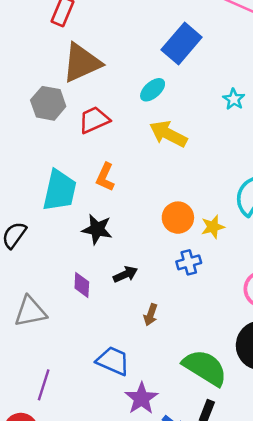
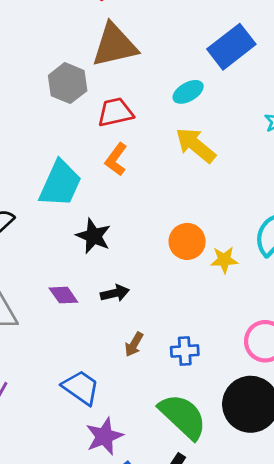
orange L-shape: (105, 177) -> (116, 159), moved
blue cross: (189, 262) -> (185, 351), moved
purple diamond: (82, 285) -> (63, 295), turned -50

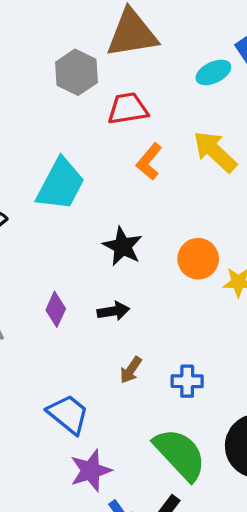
cyan ellipse: (188, 92) -> (213, 72), moved
orange L-shape: (116, 159) -> (149, 162), moved
black star: (93, 236) -> (123, 246), moved
purple diamond: (63, 295) -> (56, 309), turned 56

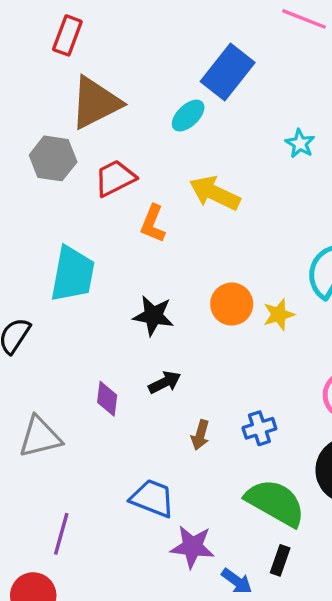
purple star: (91, 471) -> (192, 547), turned -30

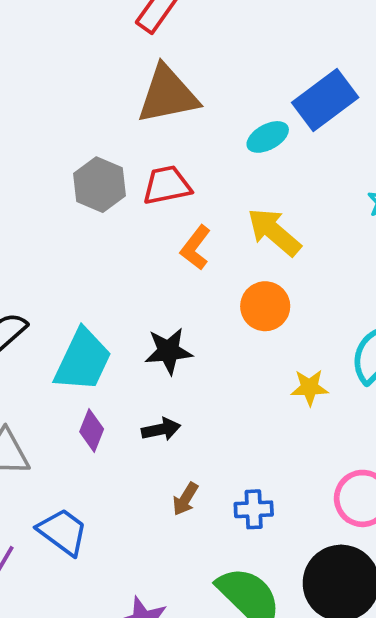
gray hexagon: (53, 158) -> (99, 185), moved
cyan trapezoid: (73, 274) -> (83, 360), moved
orange circle: (232, 304) -> (265, 306), moved
black star: (153, 316) -> (168, 351), turned -30
blue trapezoid: (152, 498) -> (63, 532), moved

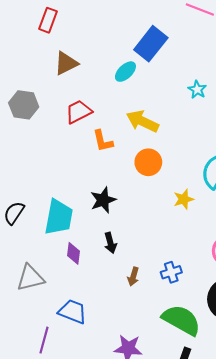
brown triangle: (168, 95) -> (66, 63), size x0.7
gray hexagon: (99, 185) -> (24, 105), moved
orange L-shape: (196, 248) -> (103, 141), turned -35
black arrow: (161, 429) -> (110, 243), turned 102

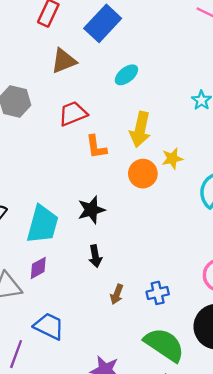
blue rectangle: (151, 44) -> (103, 23), moved
yellow arrow: (142, 121) -> (140, 129), turned -108
yellow star: (184, 199) -> (172, 159), moved
purple diamond: (73, 253) -> (38, 268), moved, turned 50

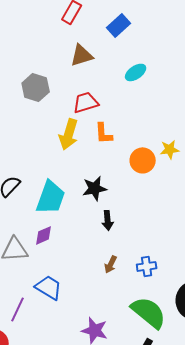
blue rectangle: (103, 23) -> (119, 25), size x0.7
yellow arrow: (140, 129) -> (69, 134), moved
black arrow: (95, 256) -> (108, 220), moved

